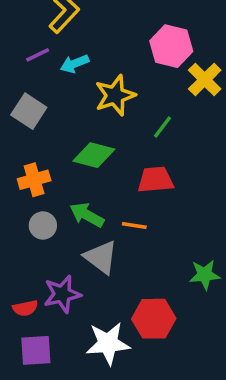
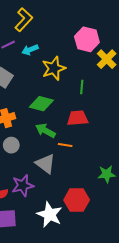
green line: (162, 127) -> (82, 87), turned -32
green arrow: (87, 215) -> (45, 131), moved
white star: (108, 343) -> (50, 215), turned 30

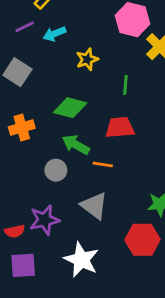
yellow star: (54, 68) -> (87, 59), size x0.7
gray circle: (11, 145) -> (56, 170), moved
gray triangle: (45, 164) -> (94, 206), moved
red hexagon: (77, 200) -> (143, 240), moved

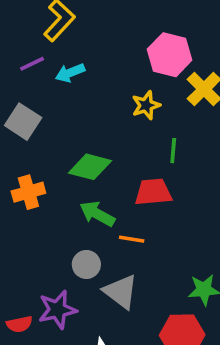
yellow star: (87, 59) -> (146, 105), moved
green line: (125, 85) -> (173, 151), moved
gray circle: (56, 170) -> (86, 264), moved

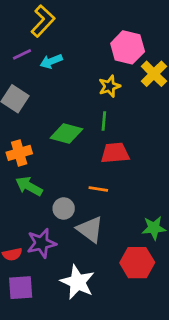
green line: (173, 151) -> (104, 121), moved
green arrow: (97, 214) -> (29, 186), moved

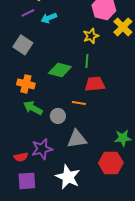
orange cross: (19, 153) -> (26, 84), turned 30
orange line: (98, 189) -> (79, 103), moved
gray circle: (64, 208) -> (58, 116), moved
gray triangle: (90, 229) -> (77, 139), turned -45

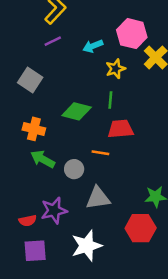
purple line: (28, 13) -> (53, 41), moved
cyan arrow: (49, 18) -> (93, 46), moved
white star: (68, 177) -> (87, 246), turned 30

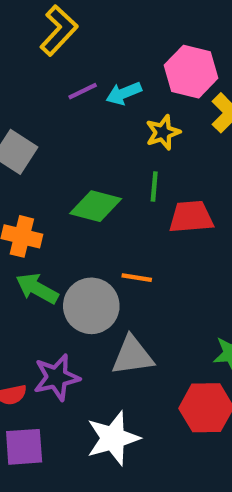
purple line: (53, 41) -> (83, 91), moved
red trapezoid: (121, 129) -> (191, 217), moved
gray circle: (74, 169) -> (91, 306), size x1.6

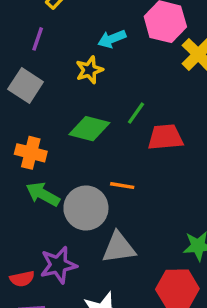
purple line: (83, 91) -> (38, 39), moved, turned -45
yellow star: (163, 132) -> (89, 70), moved
green line: (154, 187) -> (136, 113), turned 30

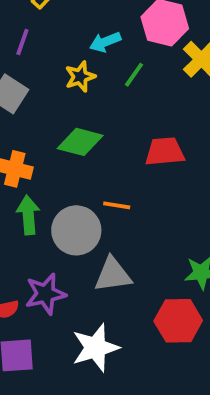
green line: (136, 113) -> (134, 75), moved
green arrow: (43, 194) -> (28, 215), turned 56

